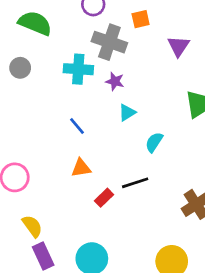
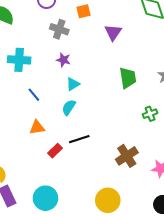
gray cross: (109, 42) -> (59, 29), size x0.7
cyan cross: (78, 69) -> (19, 60), moved
cyan semicircle: (154, 142) -> (69, 107), moved

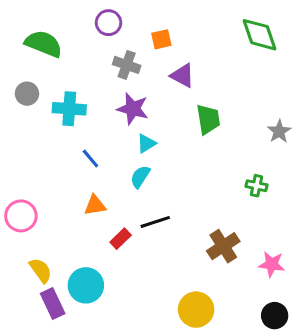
purple triangle: (113, 32) -> (182, 75), moved, turned -36
purple star: (63, 60) -> (133, 109), size x1.5
green trapezoid: (128, 78) -> (208, 119), moved
green cross: (150, 114) -> (256, 186), turned 32
cyan circle: (45, 198) -> (86, 285), moved

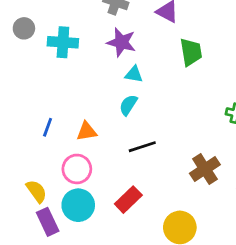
cyan triangle: (146, 143) -> (134, 74), turned 42
blue line: (90, 159) -> (48, 127), moved, turned 60
pink circle: (21, 216) -> (77, 169), moved
red rectangle: (121, 239) -> (128, 200), moved, size x1.4

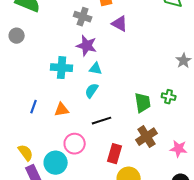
cyan cross: (63, 42) -> (62, 68), moved
green trapezoid: (191, 52) -> (143, 103), moved
pink circle: (77, 169) -> (75, 144), moved
red rectangle: (128, 200) -> (115, 154), moved, turned -30

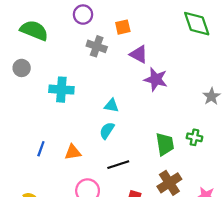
purple star: (87, 46) -> (156, 79), moved
cyan cross: (62, 68) -> (61, 90), moved

